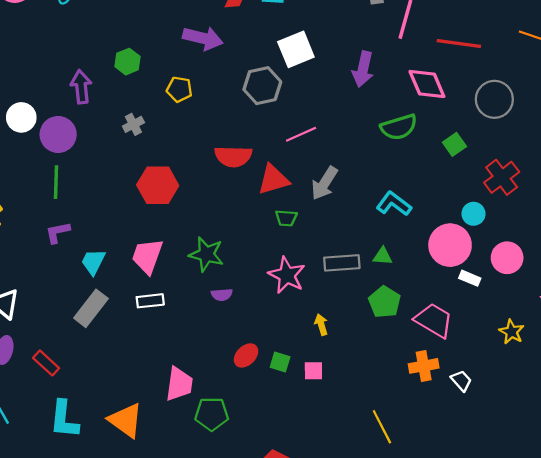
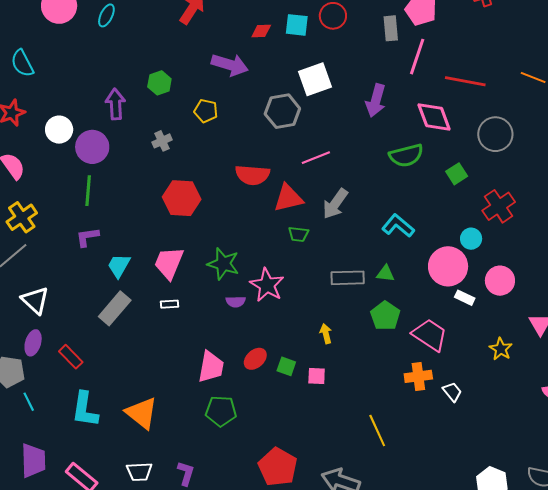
pink star: (287, 275) -> (267, 285), moved
white rectangle: (150, 301) -> (170, 304), size x0.7
pink trapezoid: (179, 384) -> (211, 367), moved

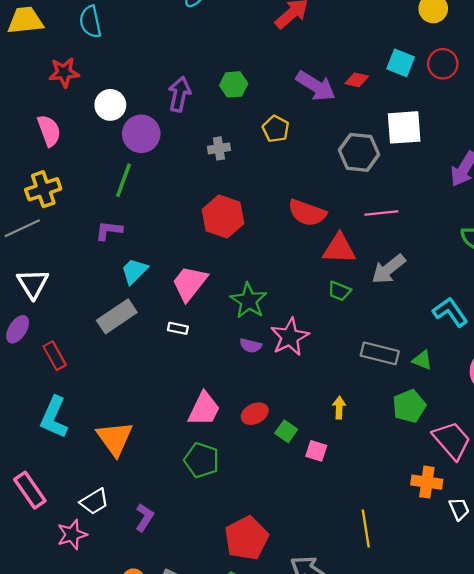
red diamond: (261, 31) -> (357, 80), moved
white trapezoid: (139, 472) -> (94, 502), turned -44

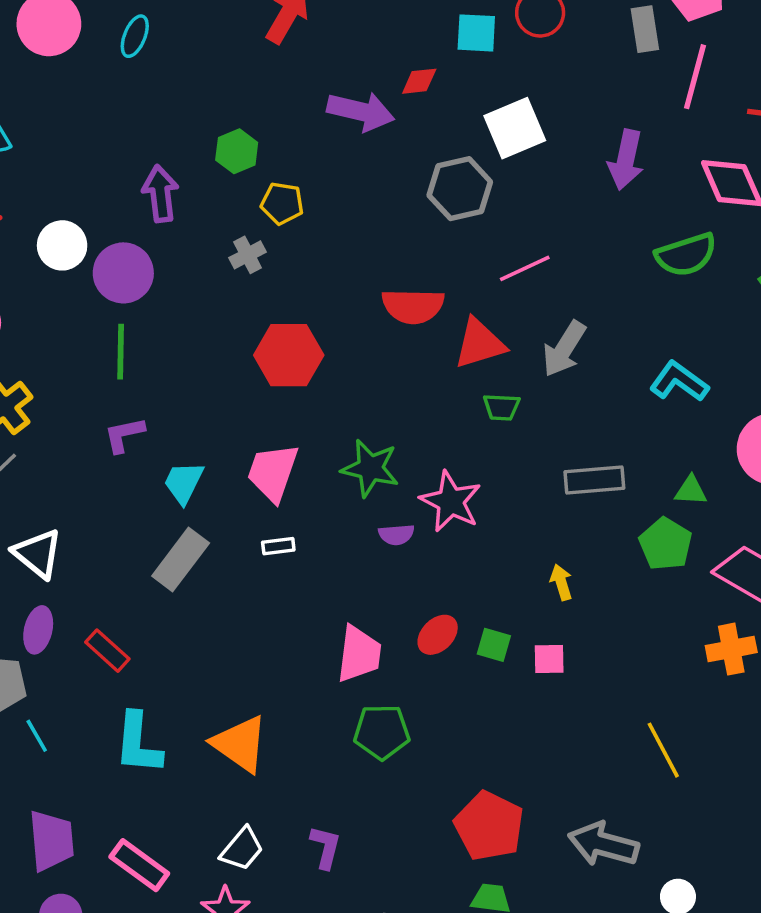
yellow pentagon: (276, 129) -> (282, 203), moved
green triangle: (422, 360) -> (691, 491), moved

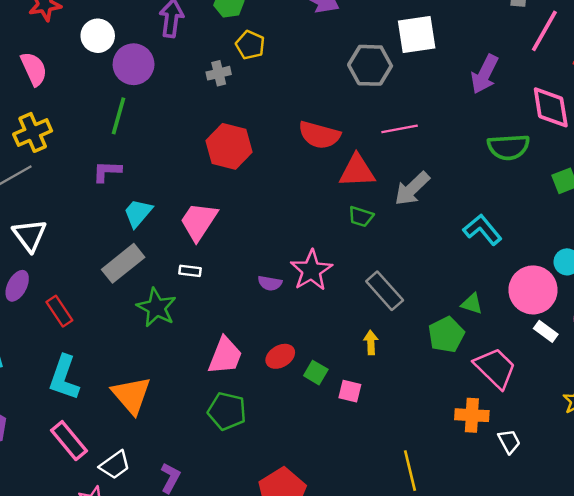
green star: (370, 468) -> (156, 308), moved
gray rectangle: (594, 480) -> (385, 291), moved, turned 39
pink rectangle: (139, 865) -> (69, 441), moved

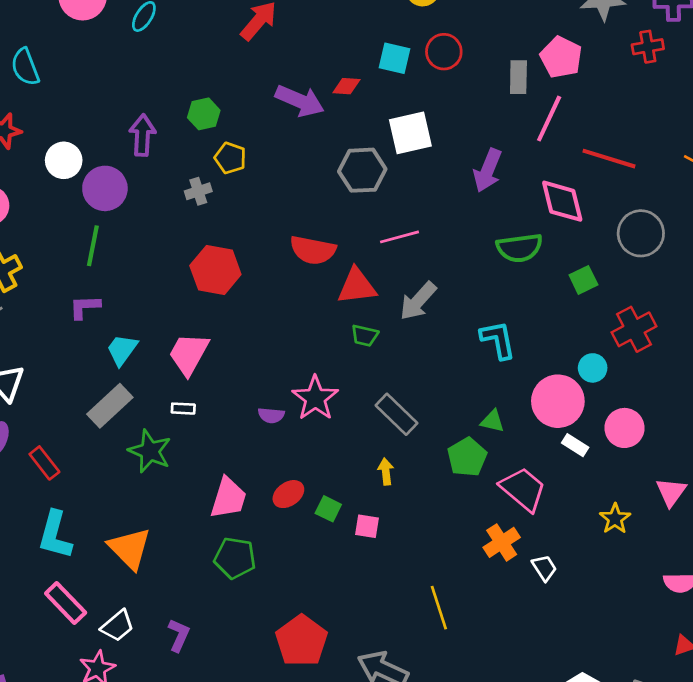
cyan L-shape: (482, 230) -> (498, 340), turned 33
orange cross: (472, 415) -> (502, 542), turned -32

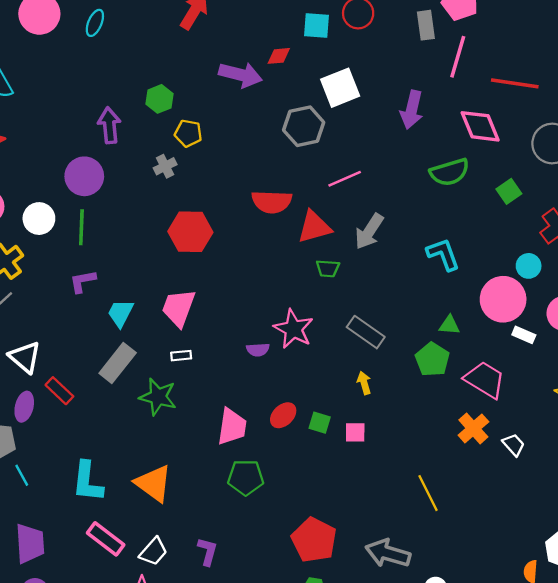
white circle: (64, 160) -> (39, 219), moved
red rectangle: (44, 463) -> (59, 391), moved

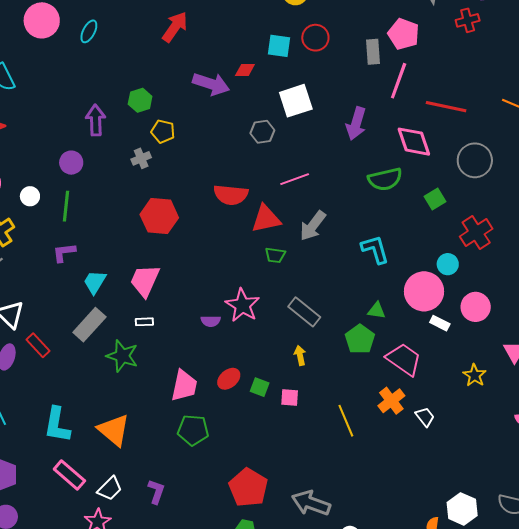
gray hexagon: (304, 126) -> (262, 132), size x0.7
purple circle: (84, 176) -> (71, 163), size x0.7
white circle: (39, 219) -> (30, 196), size x0.7
yellow line: (428, 493) -> (346, 421), moved

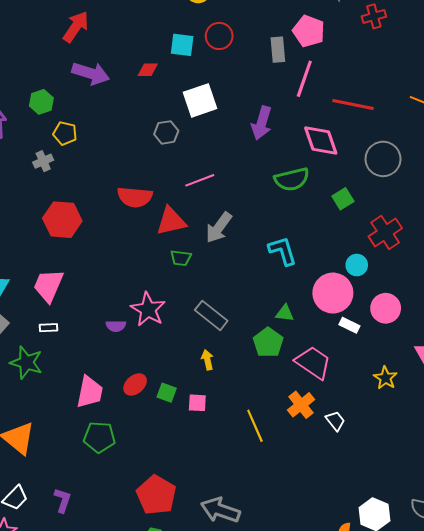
purple arrow: (211, 84) -> (91, 73), moved

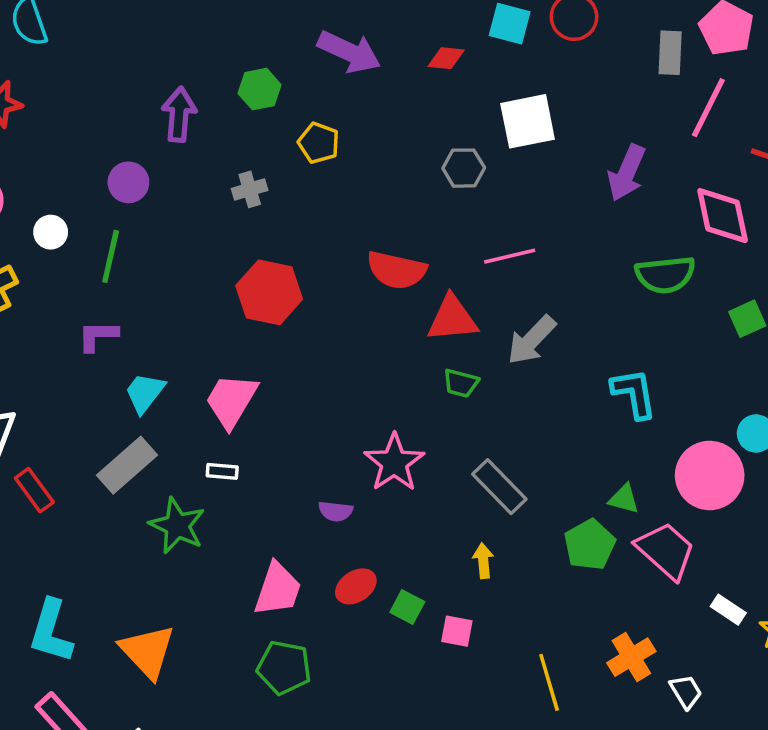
yellow pentagon: (65, 133) -> (319, 143), moved
white rectangle: (349, 325) -> (728, 610), moved
purple semicircle: (116, 326) -> (336, 511), moved
pink trapezoid: (313, 363) -> (666, 551), moved

